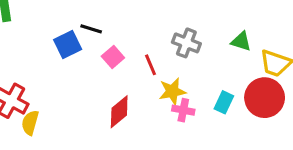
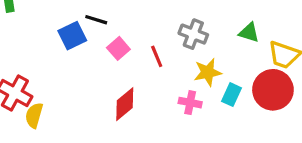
yellow star: (172, 91) -> (208, 72), moved

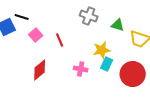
gray cross: (193, 34) -> (89, 16), moved
yellow star: (208, 72) -> (102, 50), moved
red circle: (273, 90) -> (133, 74), moved

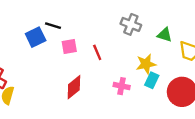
pink square: (36, 35) -> (69, 47), turned 32

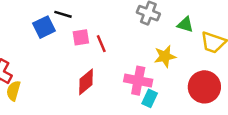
red line: (97, 52) -> (101, 44), moved
cyan rectangle: (152, 80) -> (150, 98), moved
pink cross: (122, 86) -> (138, 81), size x1.5

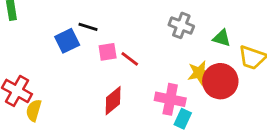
red line: (101, 44) -> (130, 59), turned -30
red circle: (204, 87) -> (220, 81), moved

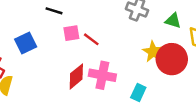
blue square: (67, 41) -> (26, 43), moved
yellow star: (199, 73) -> (153, 52), turned -30
pink cross: (170, 99) -> (102, 75), moved

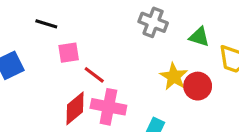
red line: (91, 39) -> (94, 75), moved
red circle: (172, 59) -> (198, 86), size x0.7

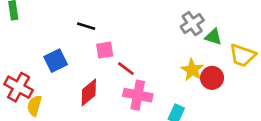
gray cross: (153, 22) -> (192, 24), moved, turned 35
red diamond: (75, 108) -> (89, 92), moved

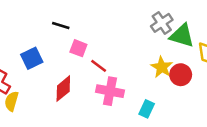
green triangle: (213, 37) -> (182, 36), size x1.5
pink square: (105, 50) -> (78, 48), turned 30

